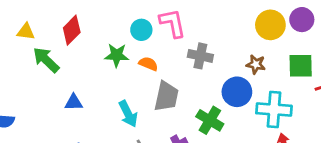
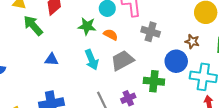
gray trapezoid: (166, 96) -> (122, 60), turned -135
cyan arrow: (128, 114) -> (92, 60), moved
green cross: (210, 120) -> (154, 81), turned -30

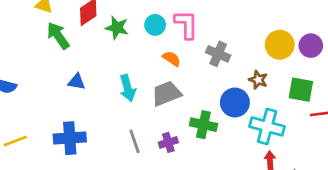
green star: (87, 26) -> (117, 28), moved
gray cross: (151, 32) -> (218, 54), moved
orange semicircle: (111, 35) -> (172, 59), moved

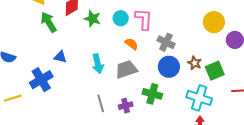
yellow circle: (280, 45) -> (214, 22), moved
green square: (301, 90) -> (215, 71), moved, turned -36
blue circle: (235, 102) -> (169, 67), moved
blue cross: (70, 138) -> (41, 80), moved, turned -30

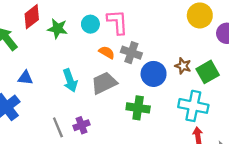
gray cross: (166, 42) -> (131, 53), moved
gray line: (101, 103) -> (58, 127), moved
purple cross: (126, 106) -> (81, 125), moved

